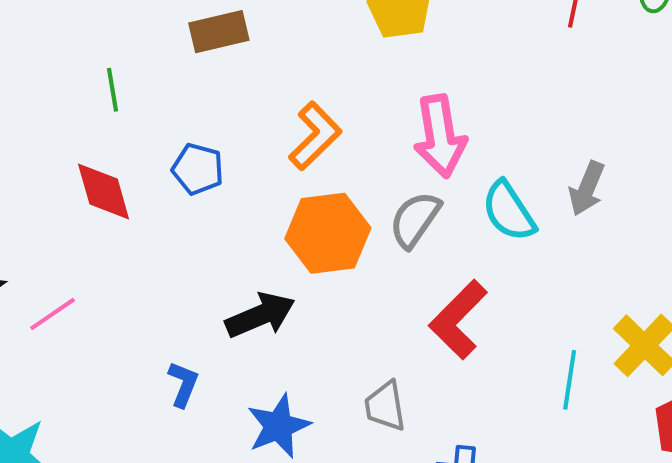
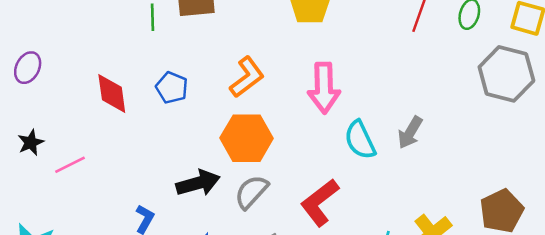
green line: (112, 90) -> (152, 17), moved
gray semicircle: (415, 220) -> (251, 192), moved

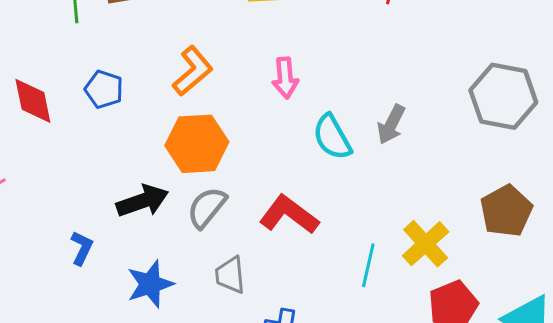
gray hexagon: (506, 74) -> (503, 96), moved
pink arrow: (324, 88) -> (285, 78), size x0.7
red L-shape: (320, 202) -> (289, 215), turned 78

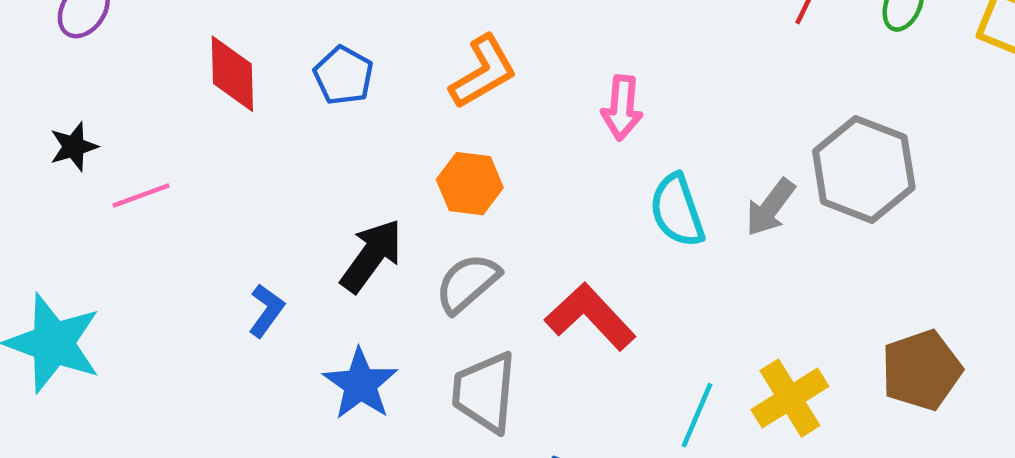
gray hexagon: (503, 96) -> (864, 169), moved
orange hexagon: (197, 144) -> (470, 184), size x0.7
black arrow: (142, 201) -> (372, 256), turned -45
gray trapezoid: (230, 275) -> (485, 392), size x1.4
blue star: (150, 284) -> (360, 384), turned -30

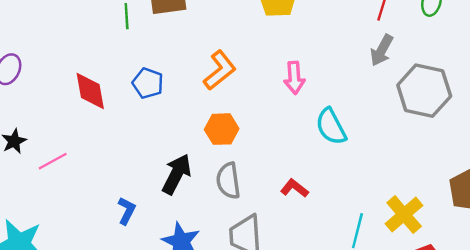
gray arrow: (770, 207) -> (382, 50), moved
gray semicircle: (467, 283) -> (228, 181), turned -48
red L-shape: (590, 317) -> (294, 188), size x0.6

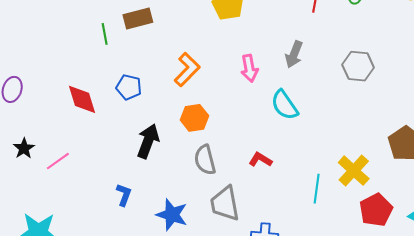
gray arrow: (382, 50) -> (294, 54), moved
gray hexagon: (424, 91) -> (358, 66), size x0.7
black arrow: (177, 174) -> (148, 141), moved

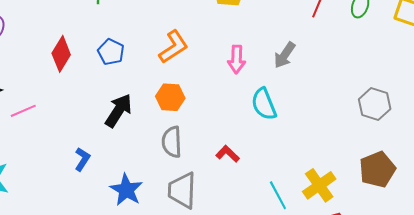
gray hexagon: (358, 66) -> (375, 104), moved
red diamond: (82, 99) -> (61, 54), turned 36
cyan line: (317, 189) -> (278, 195), turned -48

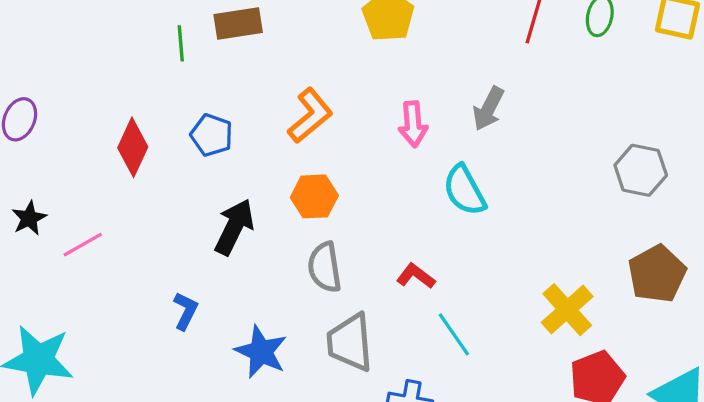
cyan line: (278, 195) -> (454, 334), moved

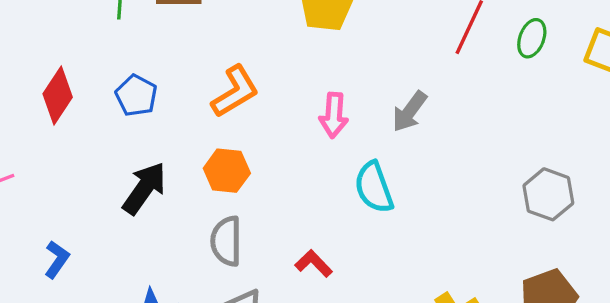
blue L-shape: (185, 311) -> (57, 259), moved

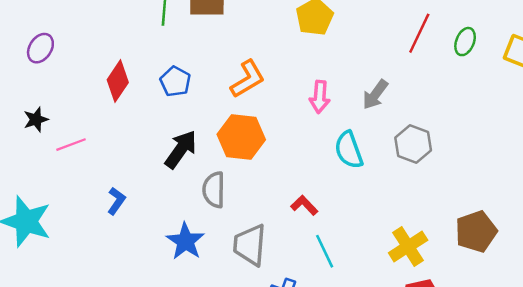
orange hexagon: (227, 171) -> (241, 137), size x1.4
gray hexagon: (548, 194) -> (413, 144), moved
gray semicircle: (226, 241) -> (214, 190), moved

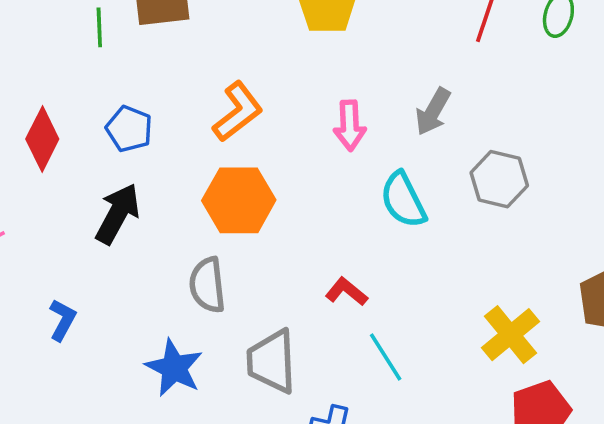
black arrow: (181, 149) -> (118, 214), moved

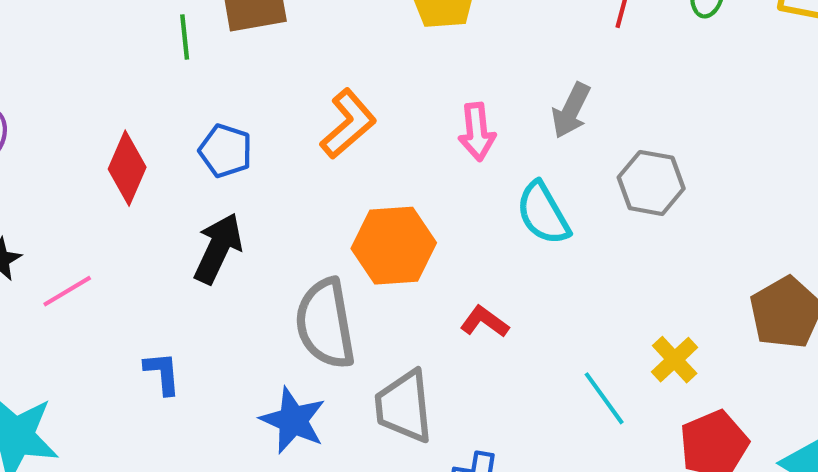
orange hexagon: (239, 200) -> (394, 246), moved
gray semicircle: (207, 285) -> (325, 324), size x1.4
blue L-shape: (62, 320) -> (162, 373), turned -30
yellow cross: (511, 335) -> (675, 360), size x0.7
cyan line: (386, 357) -> (604, 398), moved

